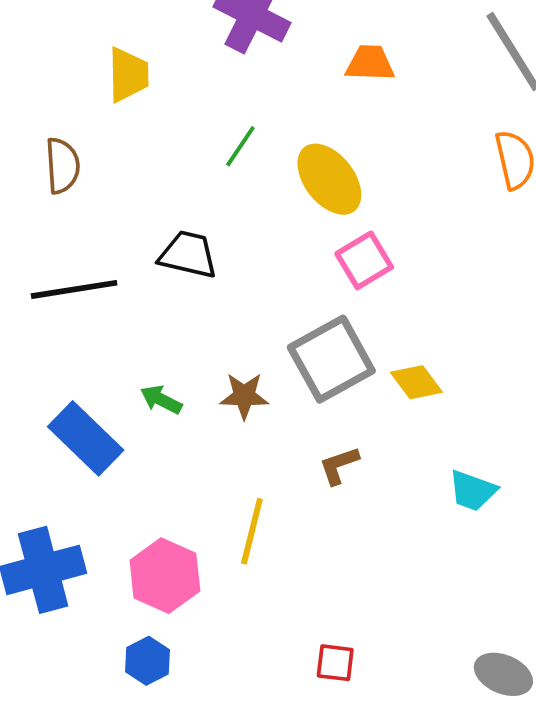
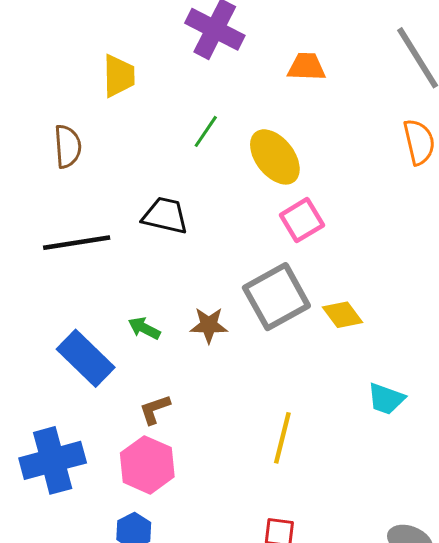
brown L-shape: (339, 465) -> (155, 409), moved
yellow line: (252, 531) -> (282, 438), moved

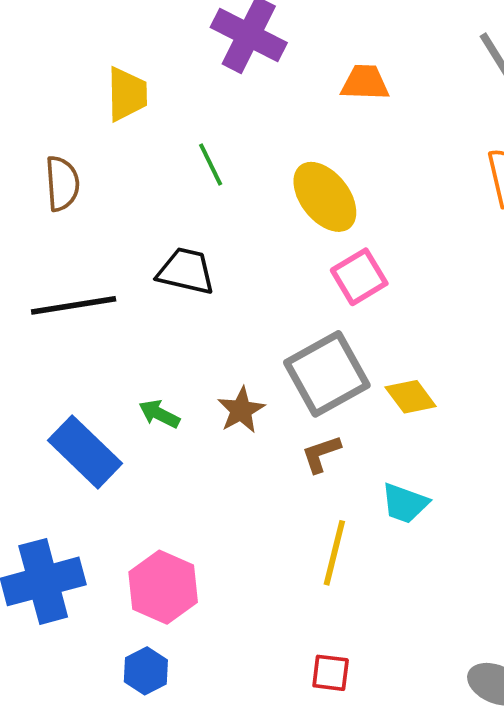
green line: (206, 131) -> (211, 165), moved, turned -60
brown star: (209, 325) -> (241, 410), turned -30
cyan trapezoid: (386, 399) -> (405, 503), moved
brown L-shape: (155, 409) -> (321, 454), moved

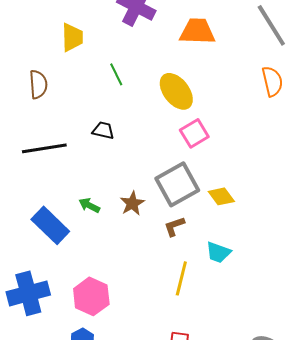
orange trapezoid: (365, 83) -> (197, 31), size x1.4
black trapezoid: (186, 271) -> (103, 130), size x0.7

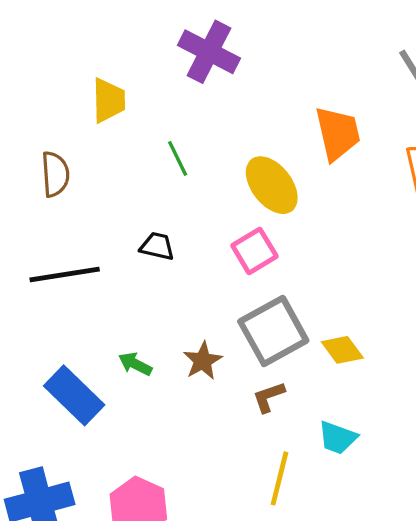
orange trapezoid: (197, 31) -> (338, 133), moved, turned 75
pink square: (194, 133) -> (254, 251), moved

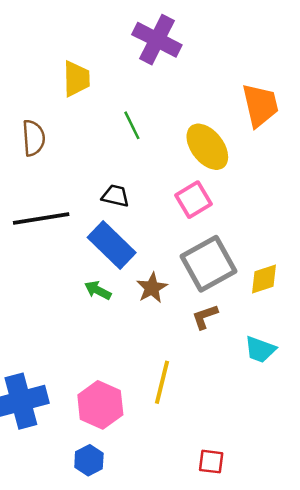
yellow diamond: (342, 350) -> (264, 279), turned -72
blue rectangle: (74, 395) -> (112, 245), moved
yellow line: (280, 478) -> (162, 382), moved

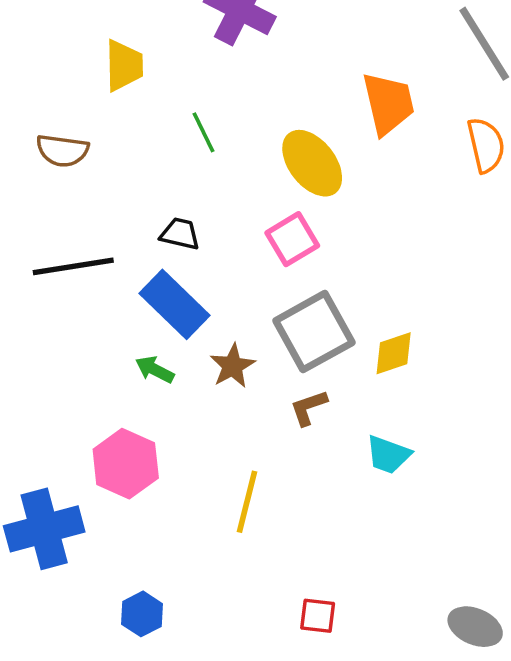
brown semicircle: (34, 138) -> (62, 151), turned 102
pink hexagon: (100, 405) -> (126, 464), moved

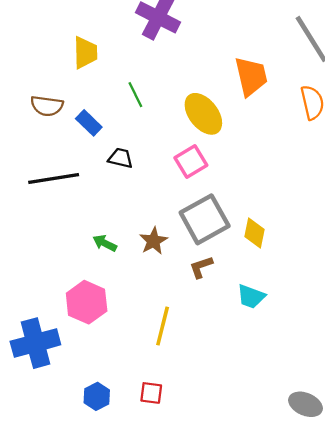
blue rectangle: (175, 304) -> (89, 123), moved, size x0.6
yellow diamond: (394, 353) -> (254, 233), turned -60
red square: (318, 616) -> (151, 393), moved

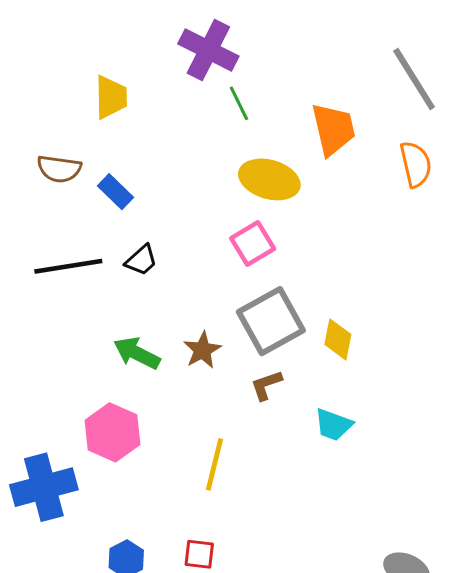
green line: (135, 95) -> (239, 103), moved
yellow ellipse: (203, 114) -> (269, 179), turned -36
black trapezoid: (121, 158) -> (141, 260), moved, turned 125
green arrow: (105, 243) -> (137, 353), size x1.4

